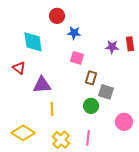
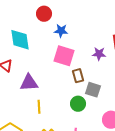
purple star: (112, 47) -> (99, 54), moved
pink square: (77, 58) -> (64, 56), size x1.5
brown rectangle: (91, 78) -> (78, 76), turned -32

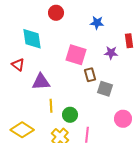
blue star: (61, 31) -> (97, 23), moved
green circle: (78, 104) -> (70, 115), moved

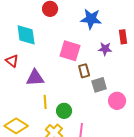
blue star: (97, 23) -> (91, 19), size x1.5
gray square: (105, 89) -> (99, 85), turned -35
pink circle: (123, 119) -> (117, 101), moved

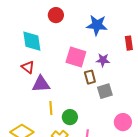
purple star: (105, 49) -> (103, 60), moved
red triangle: (12, 61) -> (28, 67), moved
pink circle: (117, 101) -> (123, 122), moved

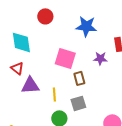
purple star: (103, 60) -> (100, 58), moved
gray square: (105, 91) -> (78, 103), moved
yellow line: (51, 108) -> (54, 94), moved

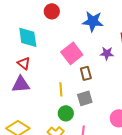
pink square: (65, 58) -> (72, 53), turned 35
purple triangle: (30, 85) -> (21, 84), moved

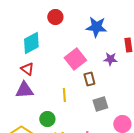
cyan diamond: (28, 37) -> (31, 43), turned 70
gray square: (85, 98) -> (100, 104), moved
green circle: (66, 113) -> (47, 119), moved

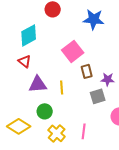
purple star: (110, 59) -> (108, 79), moved
purple triangle: (24, 90) -> (38, 84), moved

